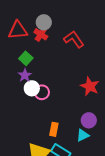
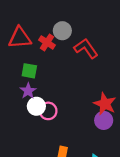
gray circle: (44, 22) -> (62, 31), moved
green square: (26, 58) -> (29, 71), turned -32
purple circle: (89, 120) -> (104, 120), moved

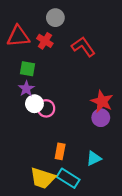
gray circle: (62, 31) -> (55, 18), moved

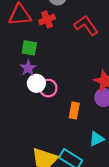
red cross: (45, 41) -> (47, 20), turned 35
orange rectangle: (60, 151) -> (74, 110), moved

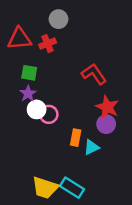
red L-shape: (86, 25) -> (94, 74), moved
cyan triangle: (97, 139) -> (91, 147), moved

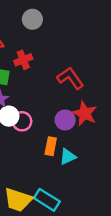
red cross: (48, 44) -> (23, 60), moved
purple circle: (106, 124) -> (65, 120), moved

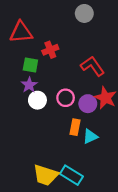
gray circle: (32, 19) -> (84, 13), moved
pink circle: (22, 121) -> (66, 98), moved

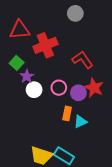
red cross: (50, 50) -> (45, 45), size x1.6
green square: (30, 65) -> (17, 63), moved, turned 32

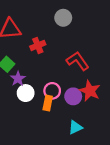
gray circle: (75, 13) -> (63, 18), moved
red cross: (45, 45) -> (38, 45), size x0.6
orange rectangle: (67, 113) -> (48, 103), moved

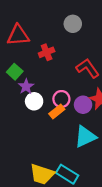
orange rectangle: (48, 103) -> (57, 112), turned 40
cyan triangle: (75, 127) -> (85, 137), size x1.5

